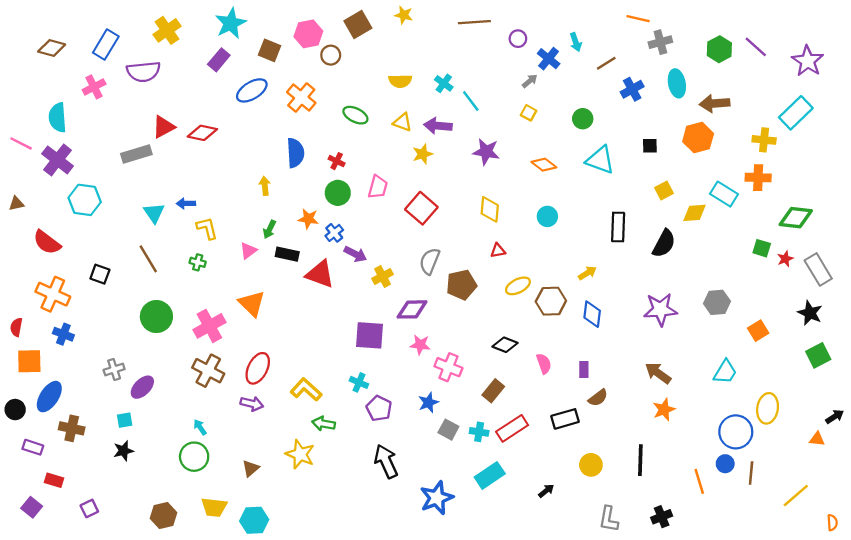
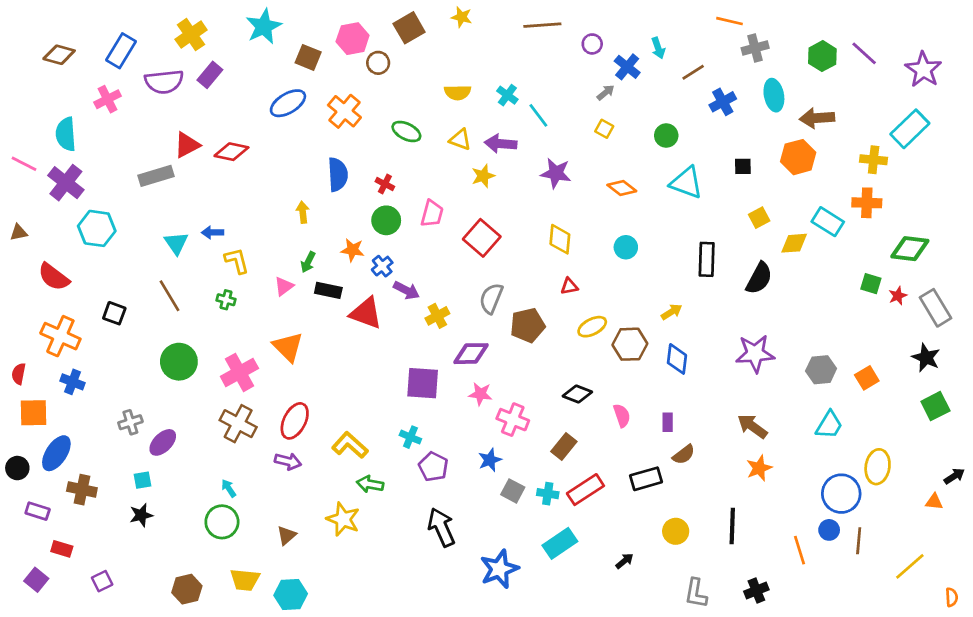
purple rectangle: (219, 60) -> (210, 75), moved
gray hexagon: (717, 302) -> (821, 370), moved

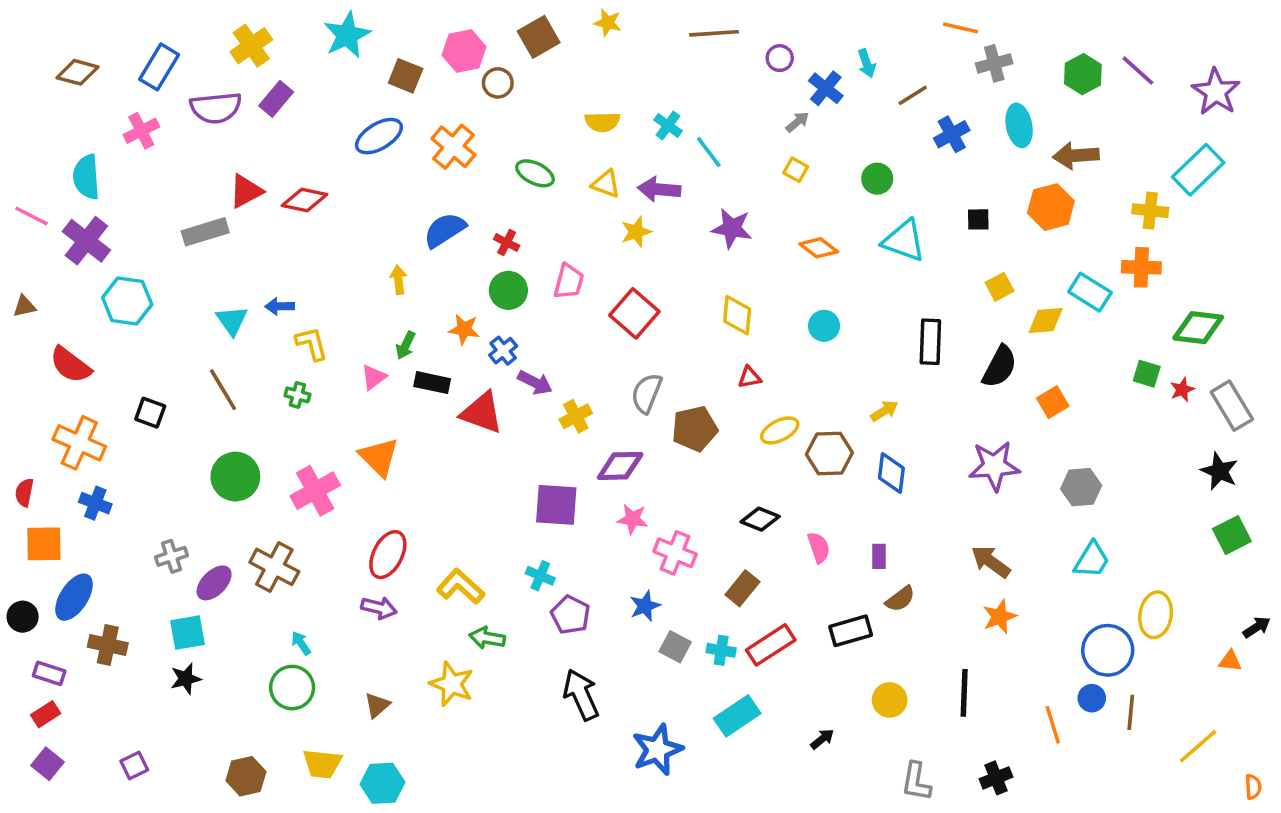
blue semicircle: (338, 175) -> (445, 230), turned -120
orange square: (867, 378) -> (1053, 402), moved
brown cross: (238, 424) -> (274, 567), moved
cyan square: (143, 480) -> (187, 633), size x1.5
red rectangle: (62, 549) -> (46, 714), moved, turned -50

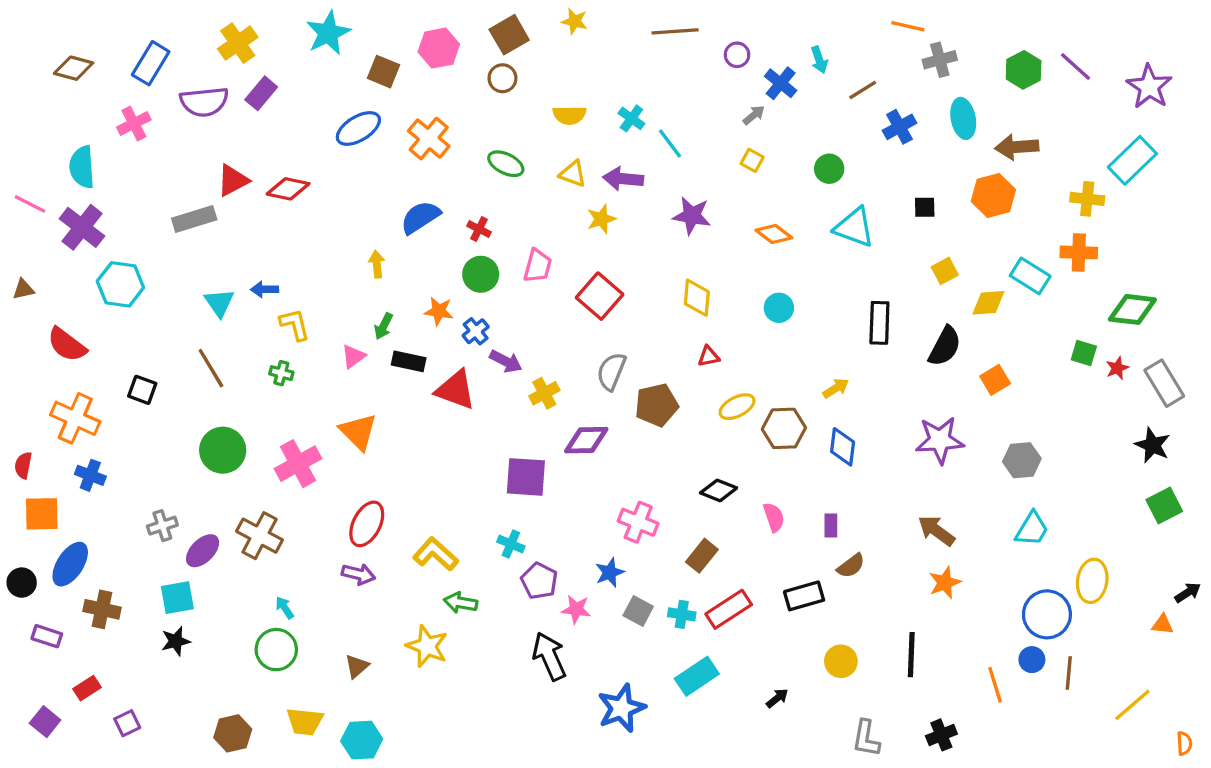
brown circle: (498, 83) -> (502, 78), moved
pink star: (633, 519) -> (576, 609), moved
red rectangle: (46, 714) -> (87, 688), moved

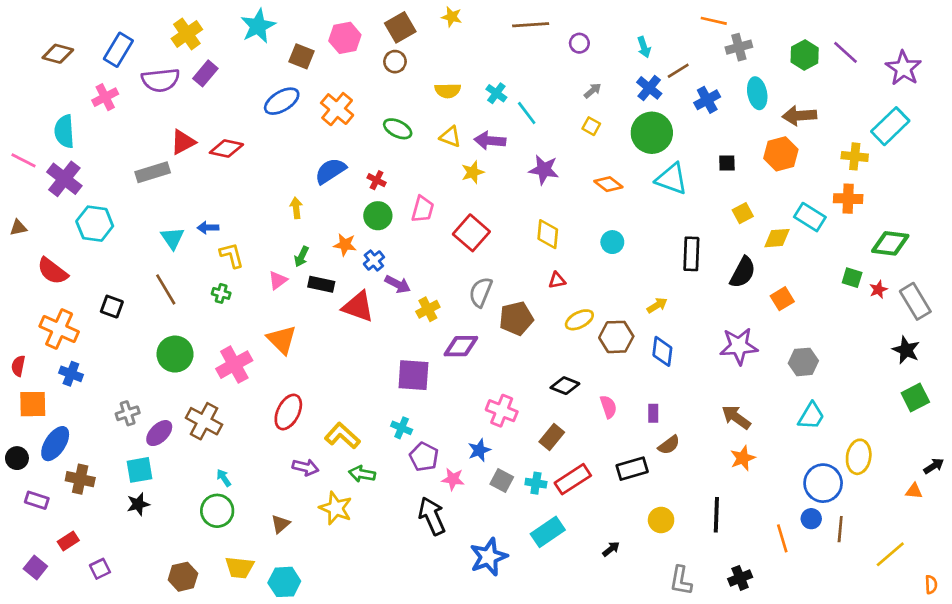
blue cross: (781, 83) -> (649, 88), moved
green circle: (829, 169) -> (652, 133), size x1.8
purple arrow: (358, 574) -> (305, 467), moved

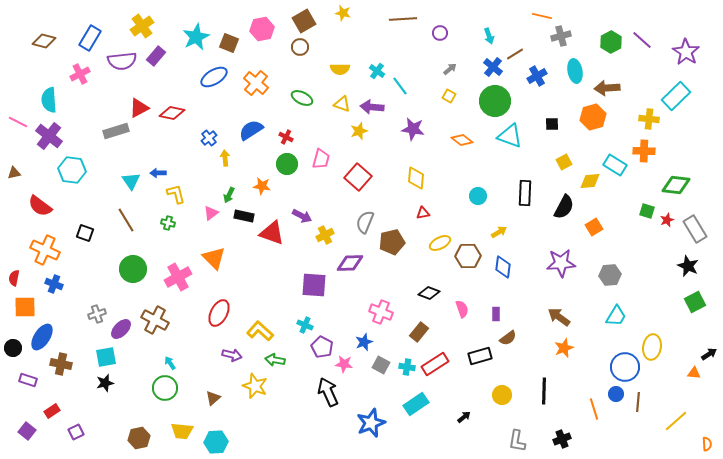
cyan star: (258, 26) -> (196, 37), moved
cyan circle: (612, 242) -> (478, 196), moved
blue cross: (374, 261) -> (209, 138), moved

